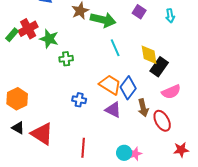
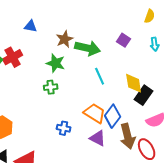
green star: (49, 39) -> (56, 63), moved
brown arrow: (143, 108) -> (128, 136), size x1.4

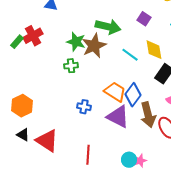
brown star: (65, 39) -> (94, 46), moved, size x1.4
cyan line: (100, 76) -> (130, 55), moved, turned -30
yellow diamond: (134, 83) -> (154, 50), moved
purple triangle: (98, 138) -> (118, 117), size x1.4

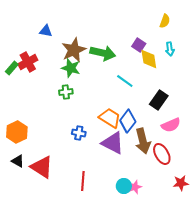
brown star: (94, 46) -> (74, 50), moved
yellow diamond: (154, 50) -> (149, 59), moved

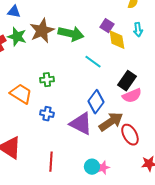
green star: (71, 68) -> (17, 37), moved
green cross: (66, 92) -> (47, 80), moved
orange trapezoid: (110, 118) -> (21, 94), moved
pink semicircle: (171, 125) -> (132, 96), moved
brown arrow: (143, 141) -> (111, 122), turned -110

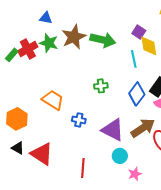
cyan line: (93, 62) -> (134, 59), moved, turned 42
green cross: (47, 80) -> (101, 86), moved
blue diamond: (96, 102) -> (137, 94), moved
cyan circle: (92, 167) -> (120, 156), moved

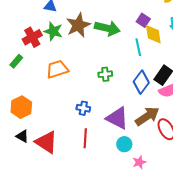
green rectangle: (12, 55) -> (16, 61), moved
orange trapezoid: (53, 100) -> (57, 69), moved, turned -50
red line: (83, 168) -> (85, 138), moved

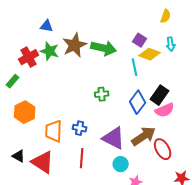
yellow diamond: (153, 34) -> (150, 54), turned -60
orange trapezoid: (57, 69) -> (54, 131), moved, turned -70
orange hexagon: (21, 107) -> (25, 112), moved

